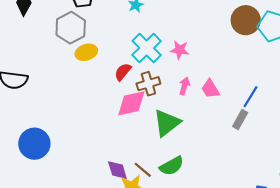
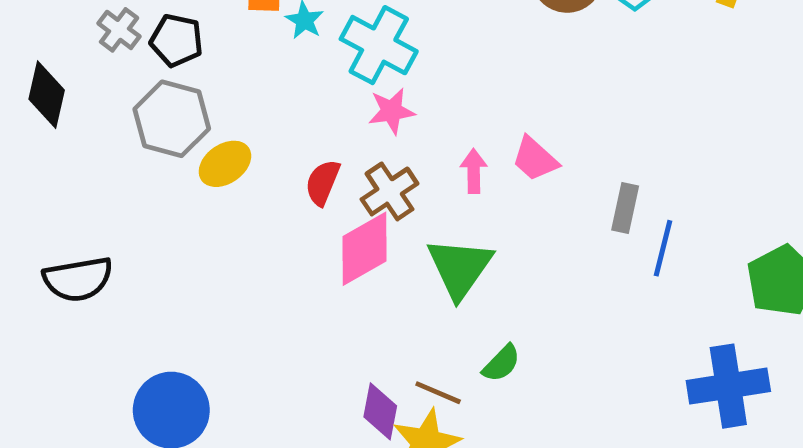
cyan cross: (147, 48) -> (379, 45), moved
pink star: (180, 50) -> (391, 111), moved
blue line: (251, 97) -> (663, 248), moved
green semicircle: (172, 166) -> (501, 363), size x0.7
purple diamond: (117, 170) -> (380, 411), turned 45

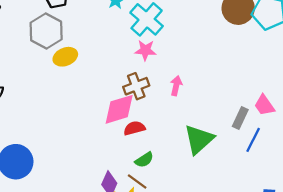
pink trapezoid: (535, 159) -> (264, 105), moved
red semicircle: (323, 183) -> (134, 128), moved, turned 40
green triangle: (460, 268) -> (199, 139), moved
green semicircle: (501, 363) -> (144, 160), moved

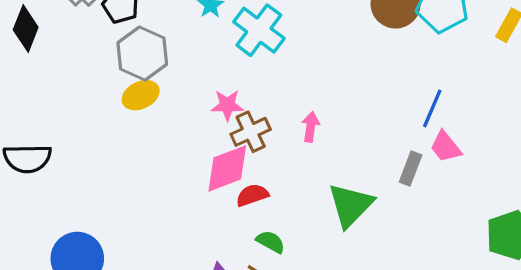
gray hexagon: (46, 31) -> (142, 53), moved
pink star: (145, 50) -> (227, 105), moved
blue line: (253, 140) -> (432, 108), moved
green semicircle: (144, 160) -> (271, 242), turned -114

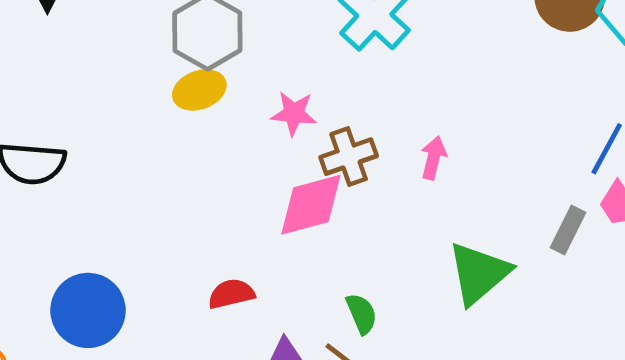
pink star: (227, 105) -> (294, 113), moved
red semicircle: (252, 195) -> (231, 294), moved
green semicircle: (271, 242) -> (362, 314), turned 32

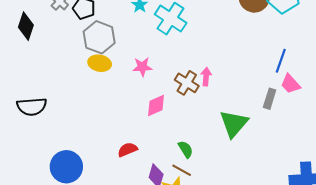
yellow ellipse: (199, 90) -> (100, 63), turned 40
brown cross: (349, 157) -> (187, 83), moved, turned -30
pink diamond: (311, 205) -> (156, 105), size x0.7

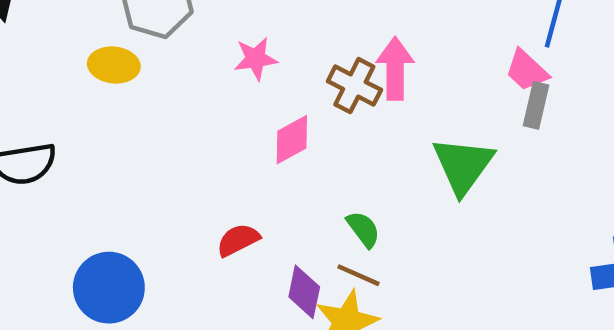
yellow ellipse: (100, 63) -> (114, 65), moved
pink arrow: (206, 77) -> (395, 69), size x1.5
pink trapezoid: (290, 84) -> (527, 70), moved

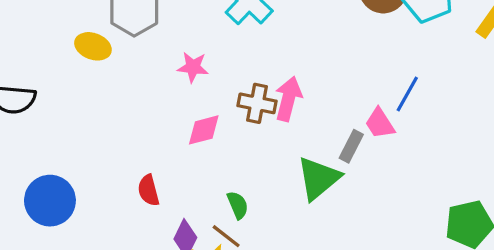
brown cross: (354, 86) -> (257, 103), turned -30
gray rectangle: (536, 105) -> (351, 146), moved
red semicircle: (238, 240) -> (148, 190), turned -92

